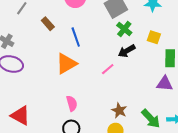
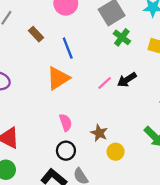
black arrow: (127, 51) -> (127, 80), moved
brown star: (119, 110) -> (99, 133), moved

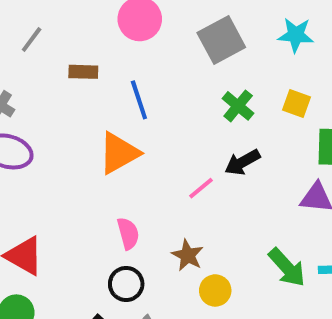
brown rectangle: (36, 34) -> (83, 72), turned -48
green cross: (122, 37) -> (238, 106), moved
pink line: (105, 83) -> (201, 188), moved

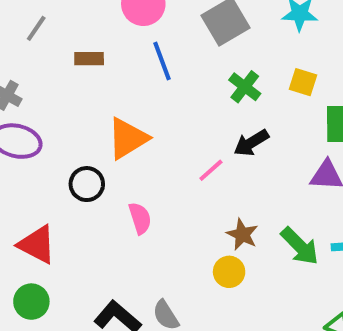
blue line: (139, 100) -> (162, 61), moved
brown star: (188, 255) -> (242, 234), moved
black circle: (126, 284) -> (87, 184), moved

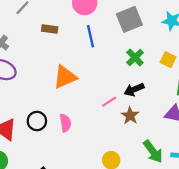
black circle: (87, 184) -> (37, 121), moved
brown star: (242, 234) -> (130, 116), moved

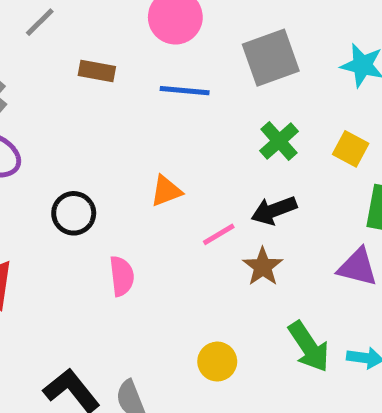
blue line: (90, 36) -> (185, 91), turned -75
orange triangle: (65, 77) -> (166, 191), moved, size x0.6
black circle: (37, 121) -> (74, 213), moved

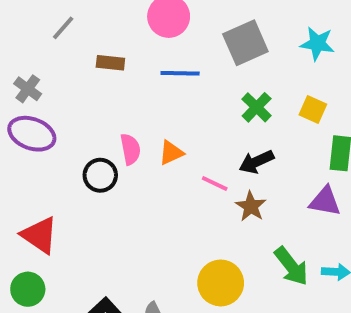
pink line: (219, 234) -> (215, 184), turned 60
pink semicircle: (122, 276) -> (130, 149), moved
yellow circle: (217, 362) -> (221, 283), size x1.5

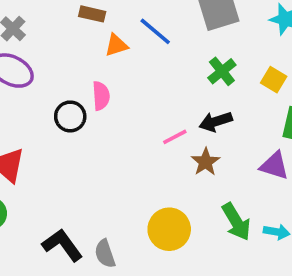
blue line: (180, 73) -> (155, 31), turned 32
orange triangle: (171, 153) -> (116, 45), moved
pink line: (215, 184) -> (175, 137), turned -60

